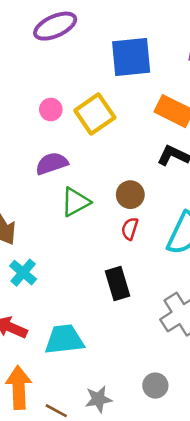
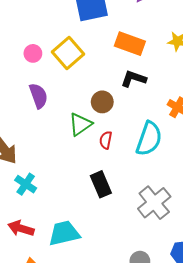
purple semicircle: (52, 163) -> (38, 96), turned 95
brown circle: (130, 195) -> (102, 102), moved
green triangle: (76, 202) -> (80, 124), moved

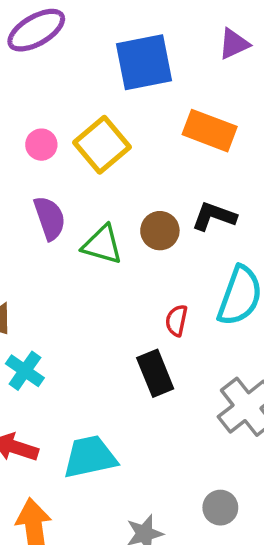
black L-shape: (133, 79) -> (214, 216), moved
green triangle: (80, 124) -> (102, 245), moved, turned 50
red semicircle: (106, 140) -> (177, 320), moved

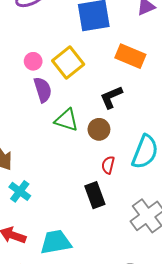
black L-shape: (214, 216) -> (111, 97), moved, turned -45
purple semicircle: (50, 218) -> (43, 90), moved
brown circle: (160, 231) -> (99, 129), moved

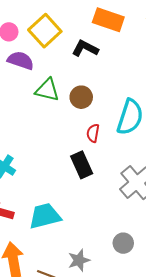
purple semicircle: (43, 90) -> (21, 60), turned -50
black L-shape: (111, 97) -> (85, 48), moved, turned 55

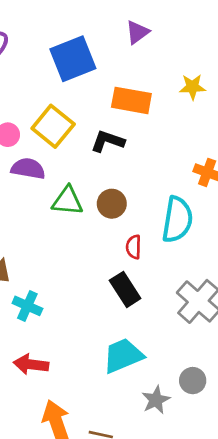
cyan trapezoid: (45, 216) -> (123, 356), moved
gray star: (79, 260) -> (156, 400), moved

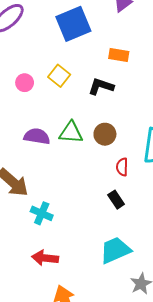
orange rectangle: (131, 100) -> (119, 55), size x0.7
yellow square: (53, 126) -> (59, 76), size x0.7
purple semicircle: (28, 169) -> (37, 136), moved
black rectangle: (125, 289) -> (116, 200), size x0.7

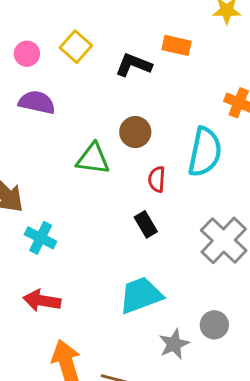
orange rectangle: (119, 55) -> (177, 45), moved
green triangle: (71, 133) -> (93, 159), moved
purple semicircle: (37, 136) -> (37, 102), moved

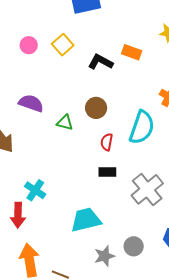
purple semicircle: (37, 102) -> (31, 103), moved
green triangle: (93, 159) -> (65, 123), size x0.7
black rectangle: (146, 224) -> (107, 172), moved, turned -66
cyan cross: (41, 238) -> (35, 190), moved
red arrow: (42, 301) -> (18, 215), turned -105

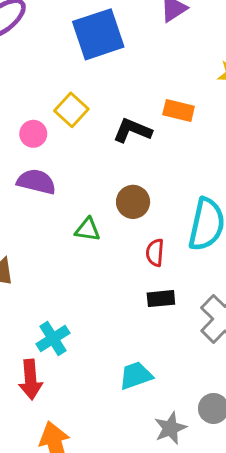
pink circle: (29, 45) -> (33, 134), moved
purple semicircle: (31, 103) -> (36, 182), moved
cyan cross: (35, 190) -> (53, 338), turned 30
cyan trapezoid: (86, 220) -> (136, 376), size x0.7

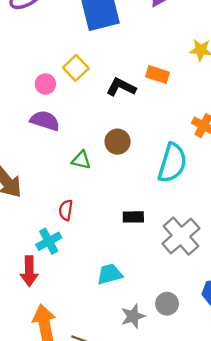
red semicircle: (155, 253) -> (66, 210), moved

